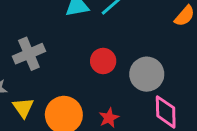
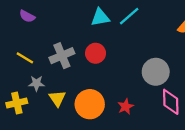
red circle: (103, 61) -> (95, 53), moved

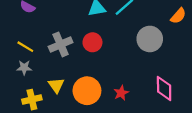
gray circle: (156, 72) -> (150, 39), moved
gray star: (36, 83) -> (24, 68), moved
yellow cross: (17, 103) -> (32, 100), moved

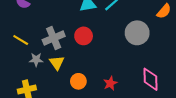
gray star: (24, 68) -> (36, 60), moved
yellow triangle: (56, 85) -> (57, 63), moved
orange circle: (87, 91) -> (78, 81), size x0.6

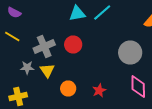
gray circle: (137, 33) -> (130, 52), moved
yellow line: (21, 40) -> (12, 36), moved

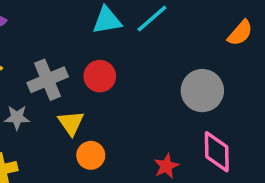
yellow triangle: (47, 70) -> (71, 123), moved
red star: (99, 90) -> (166, 166), moved

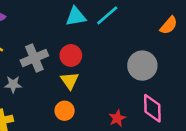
yellow triangle: (71, 123) -> (70, 81), moved

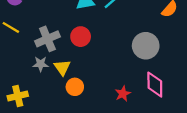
yellow triangle: (70, 81) -> (62, 67), moved
gray star: (13, 84) -> (41, 64), moved

